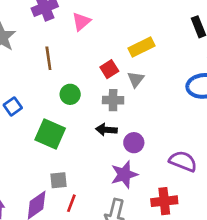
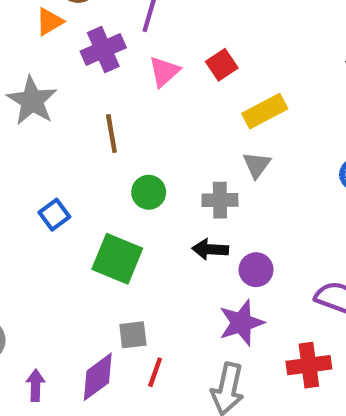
red square: (109, 69) -> (222, 65), moved

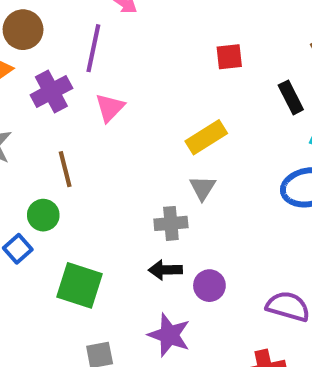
red square: (222, 65) -> (229, 57), moved, turned 32
green circle: (149, 192) -> (43, 215), moved
purple star: (241, 323) -> (169, 335), moved, turned -30

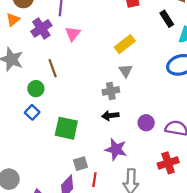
green circle: (43, 215) -> (36, 89), moved
purple circle: (209, 286) -> (146, 123), moved

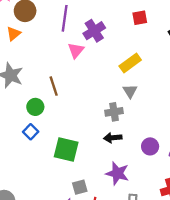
purple cross: (41, 28) -> (94, 31), moved

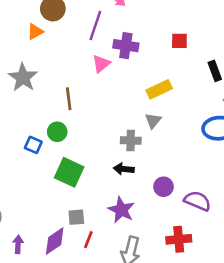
purple cross: (94, 31) -> (126, 46), turned 30
green circle: (35, 107) -> (57, 132), moved
blue square: (31, 132) -> (33, 145), turned -32

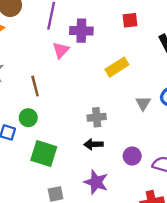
gray triangle: (153, 121) -> (143, 103), moved

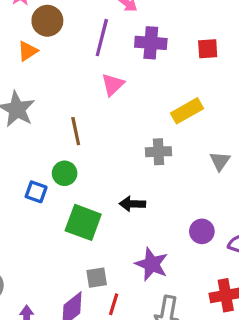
purple cross: (81, 31) -> (151, 43), moved
gray cross: (97, 117) -> (159, 152), moved
black arrow: (94, 144) -> (132, 204), moved

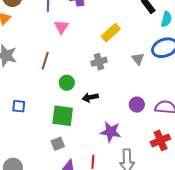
brown line: (76, 131) -> (45, 61), turned 42
green circle: (65, 173) -> (67, 83), moved
blue square: (36, 192) -> (19, 106), moved
gray square: (97, 278) -> (58, 144), moved

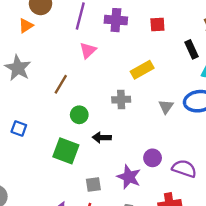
purple star: (111, 132) -> (129, 177), moved
gray square: (58, 144) -> (93, 185), moved

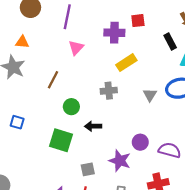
purple cross: (116, 20) -> (114, 33), moved
orange triangle: (26, 26) -> (22, 42), moved, turned 40

